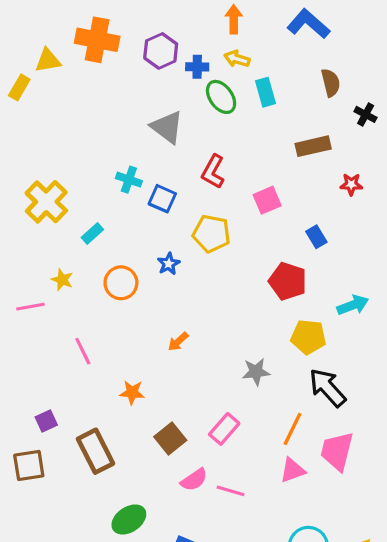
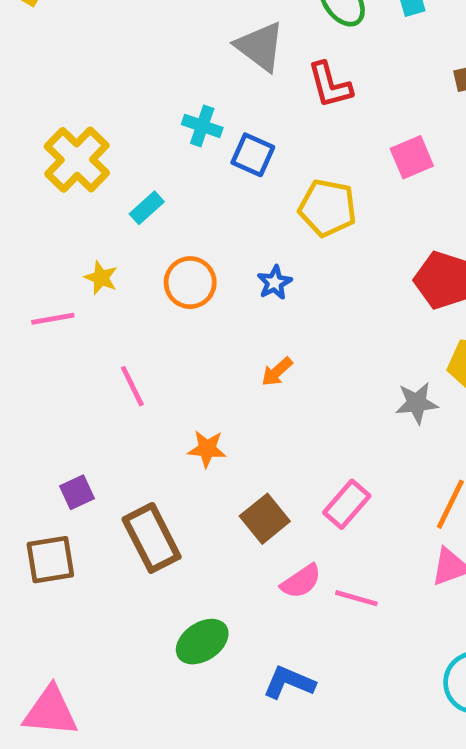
red L-shape: (213, 172) -> (330, 85), moved, turned -44
blue star: (169, 264) -> (274, 283), moved
gray star: (256, 372) -> (417, 403), moved

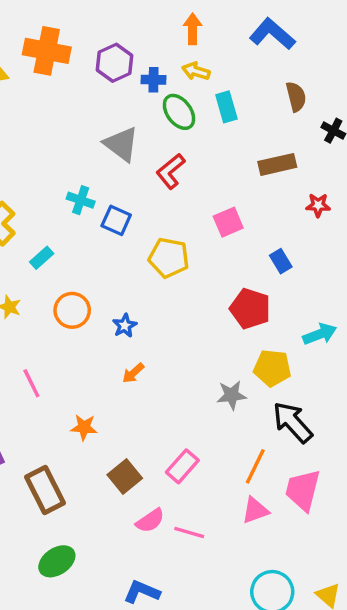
red L-shape: (330, 85) -> (170, 171), turned 66
blue star: (274, 283) -> (125, 326), moved
green ellipse: (202, 642) -> (57, 561), moved

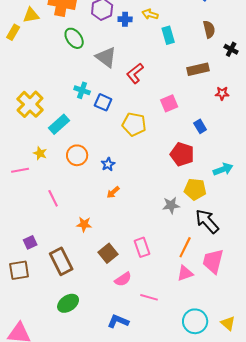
green ellipse: (179, 112) -> (74, 38), moved
cyan rectangle: (42, 258) -> (59, 124), size x1.5
pink rectangle: (182, 466) -> (142, 247), turned -60
pink line: (189, 532) -> (149, 297), moved

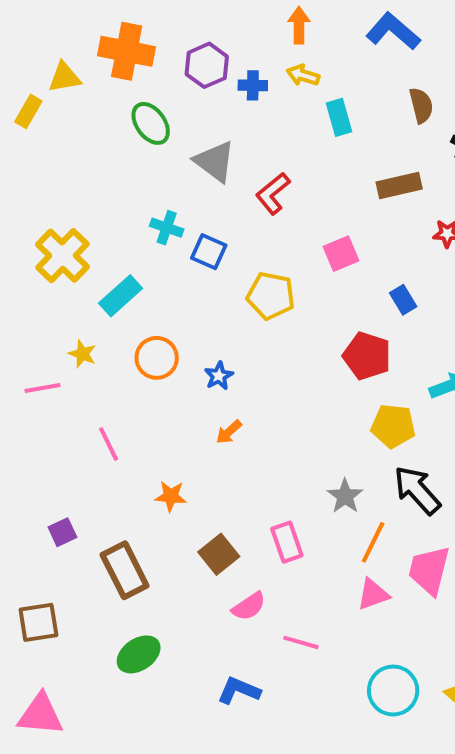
gray star: (171, 205) -> (345, 496), moved, turned -30
brown square: (19, 270) -> (38, 622), moved

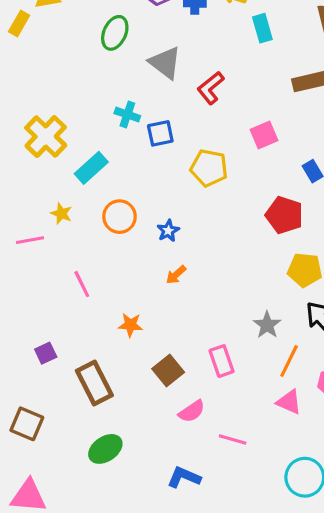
green ellipse: (151, 123) -> (115, 33), turned 60
blue square: (209, 252) -> (160, 133), turned -36
pink triangle: (373, 594) -> (289, 402), turned 44
brown square: (38, 622) -> (27, 424), turned 32

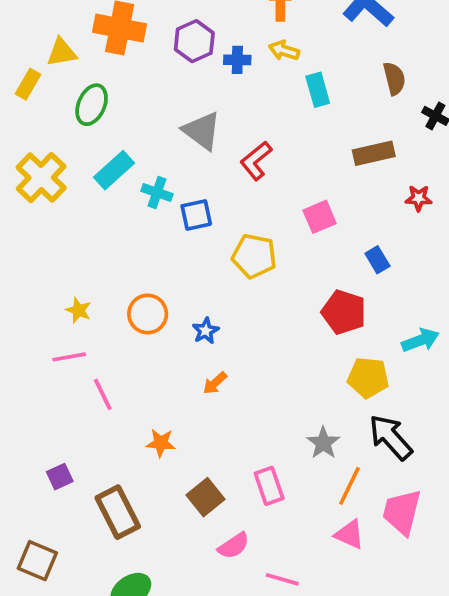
green ellipse: (115, 33) -> (92, 105), moved
yellow cross: (46, 137) -> (41, 178), moved
cyan rectangle: (91, 168) -> (114, 170), moved
pink line: (30, 240) -> (69, 357), moved

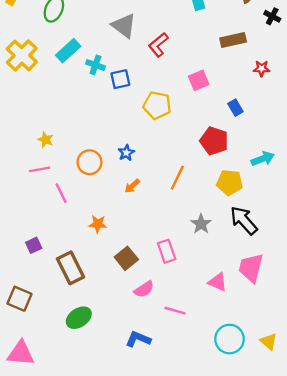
orange circle: (148, 314) -> (89, 162), moved
orange line: (349, 486) -> (177, 178), moved

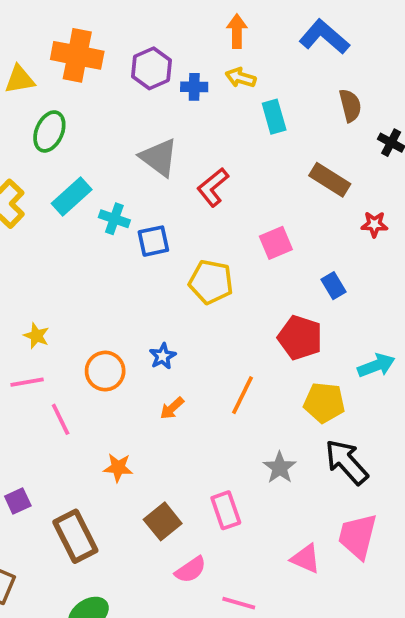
brown rectangle: (233, 40) -> (330, 180), turned 45

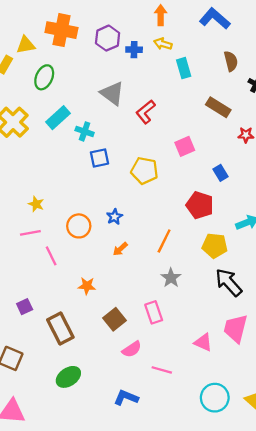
blue square: (153, 241) -> (100, 158), moved
gray star: (280, 468) -> (171, 278), moved

